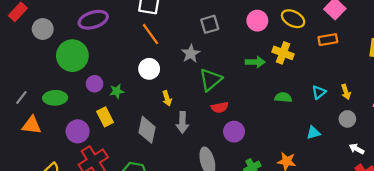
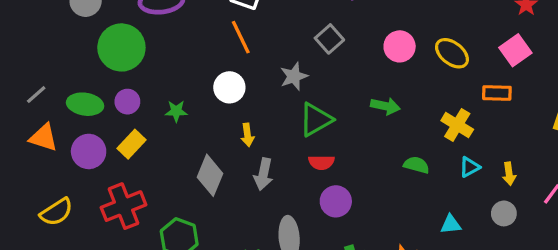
gray square: (210, 24) -> (329, 39), turned -36
yellow cross: (283, 53) -> (457, 125), moved
purple circle: (95, 84) -> (127, 102), moved
yellow rectangle: (105, 117) -> (132, 144), moved, turned 60
purple circle: (78, 131) -> (89, 151), moved

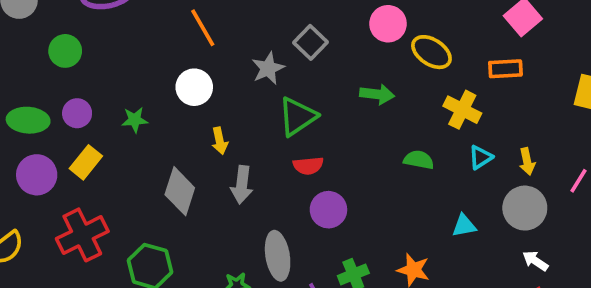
gray square: (329, 39) -> (310, 42), moved
green circle: (121, 47) -> (65, 51), size x0.6
yellow ellipse: (452, 53) -> (431, 52), moved
gray circle: (504, 213) -> (525, 208), size x1.5

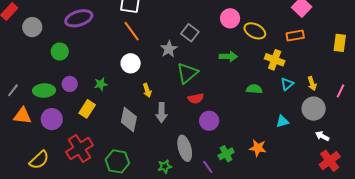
yellow rectangle: (86, 162) -> (87, 109), moved

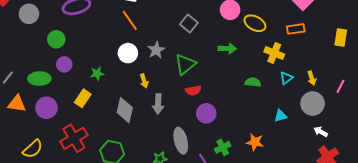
gray star: (169, 49) -> (156, 50), moved
purple circle: (70, 84) -> (64, 64), moved

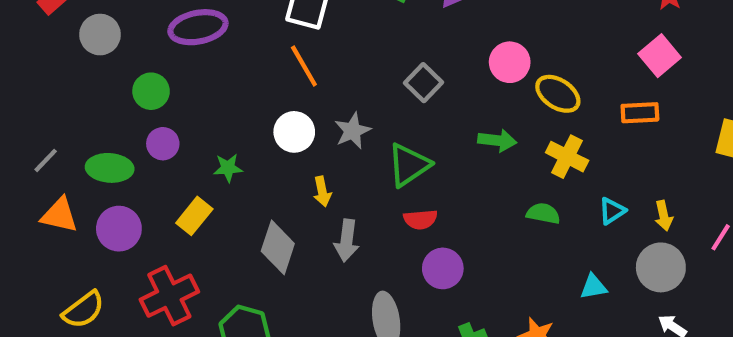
yellow cross: (274, 53) -> (567, 157), moved

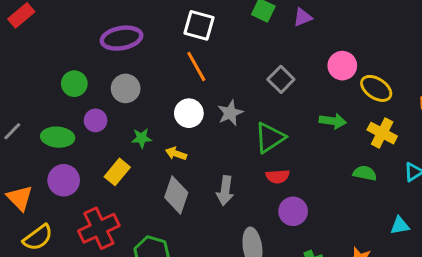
gray circle: (100, 35) -> (126, 88), moved
green circle: (151, 91) -> (74, 84), moved
yellow arrow: (322, 192) -> (176, 154), moved, turned 120
orange triangle: (59, 215) -> (20, 198), moved, turned 32

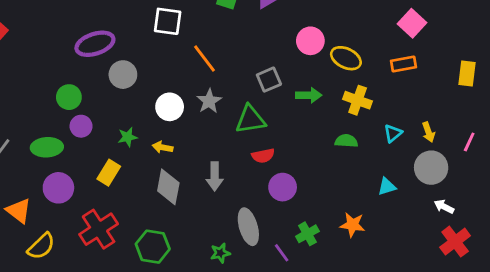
orange line: (196, 66) -> (205, 59), moved
gray square: (281, 79) -> (269, 80), moved, turned 30
green circle: (74, 84) -> (69, 97), moved
gray circle: (126, 88) -> (123, 75), moved
green triangle: (270, 138) -> (250, 119), turned 32

